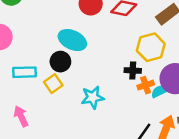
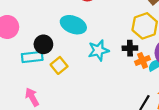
black circle: (60, 62) -> (43, 44), moved
cyan star: (93, 97) -> (98, 50), moved

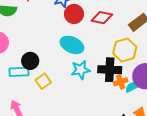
cyan ellipse: (73, 25) -> (72, 45), moved
black cross: (130, 48) -> (110, 70), size x1.6

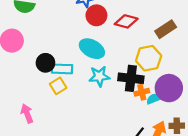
cyan rectangle: (19, 72) -> (62, 69), moved

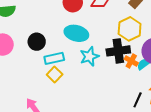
black circle: (45, 63) -> (37, 42), moved
orange cross: (142, 92) -> (131, 61), turned -32

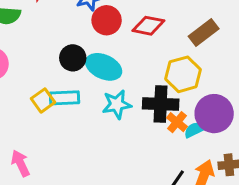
black circle: (37, 42) -> (73, 58), moved
yellow square: (55, 75) -> (43, 100), moved

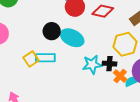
cyan star: (117, 104) -> (92, 64), moved
black cross: (161, 104) -> (109, 64), size x0.6

